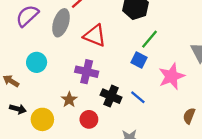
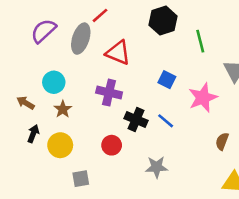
green line: (149, 39) -> (200, 41), moved, turned -54
brown star: (69, 100) -> (63, 109), moved
black arrow: (18, 109) -> (33, 134), turned -84

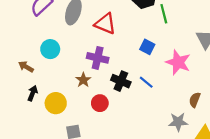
green line: (200, 41) -> (164, 14), moved
pink star: (203, 98) -> (178, 62), turned -30
brown star: (63, 109) -> (83, 80), moved
gray star: (157, 167) -> (178, 122), moved

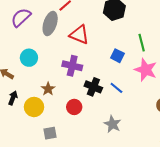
green line: (164, 14) -> (142, 43), moved
brown star: (83, 80) -> (48, 89), moved
gray star: (178, 122) -> (112, 124), moved, turned 30

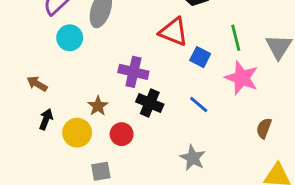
red triangle: (79, 35) -> (173, 32), moved
cyan circle: (29, 58) -> (70, 38), moved
black cross: (93, 87) -> (150, 103), moved
red circle: (74, 107) -> (122, 134), moved

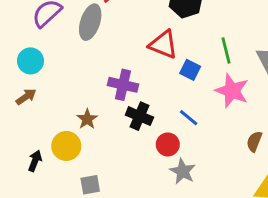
cyan circle: (70, 38) -> (30, 61), moved
brown arrow: (37, 84) -> (26, 97), turned 114
black arrow: (46, 119) -> (35, 161), moved
red circle: (122, 134) -> (168, 144), moved

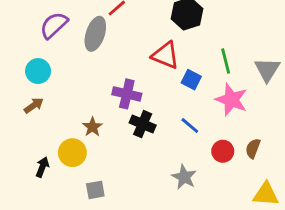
red circle: (168, 144) -> (223, 151), moved

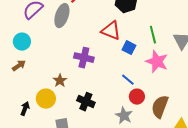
black cross: (143, 124) -> (86, 102), moved
brown semicircle: (253, 148) -> (160, 107), moved, size x1.6
red circle: (223, 151) -> (137, 97), moved

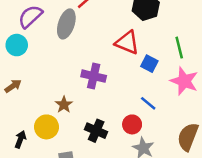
cyan circle: (22, 42) -> (17, 45), moved
red circle: (137, 97) -> (132, 124), moved

